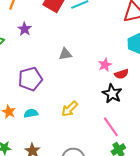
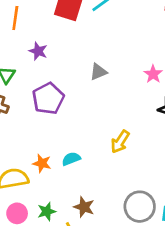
purple pentagon: (30, 79) -> (48, 98), moved

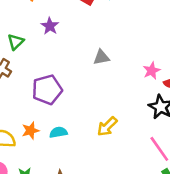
purple pentagon: (48, 98) -> (47, 90), moved
orange star: (42, 163) -> (31, 131), turned 30

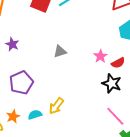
purple star: (50, 26) -> (12, 44), moved
yellow arrow: (107, 126) -> (56, 106), moved

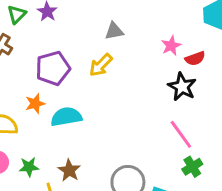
yellow arrow: (56, 106) -> (101, 65), moved
cyan semicircle: (35, 115) -> (66, 117), size x1.5
orange star: (13, 116) -> (35, 104), moved

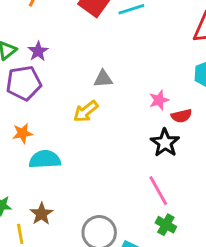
purple pentagon: (53, 68) -> (24, 83), moved
orange star: (35, 104) -> (23, 133), moved
green cross: (192, 167) -> (166, 225), turned -36

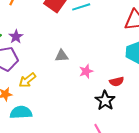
pink star: (159, 100) -> (86, 71), moved
yellow arrow: (86, 111) -> (27, 80), moved

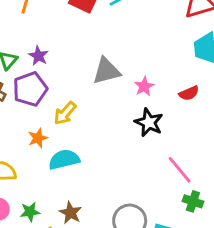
gray triangle: (62, 56) -> (106, 71), size x1.5
black star: (105, 100) -> (149, 122), moved

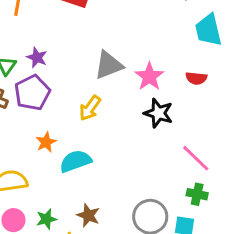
pink star: (144, 86) -> (149, 77), size x1.4
red semicircle: (189, 93) -> (196, 78), turned 36
yellow arrow: (65, 113) -> (90, 108), moved
green cross: (193, 201) -> (197, 194), moved

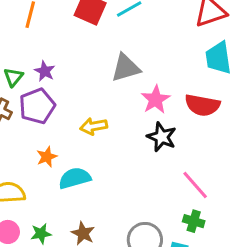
gray triangle: (109, 65) -> (126, 68), moved
red semicircle: (196, 78) -> (202, 105), size x1.6
yellow arrow: (90, 108) -> (94, 126), turned 40

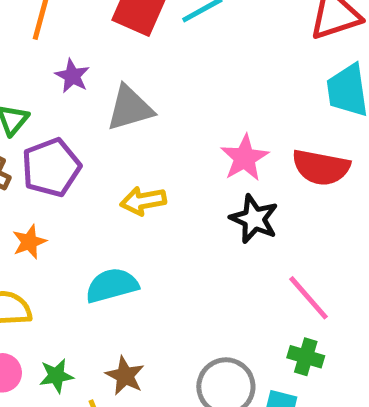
gray triangle: (126, 68) -> (130, 108), moved
purple star: (45, 71) -> (72, 76), moved
orange star: (47, 157) -> (29, 242), moved

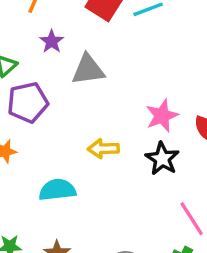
yellow arrow: (143, 201) -> (103, 149), moved

